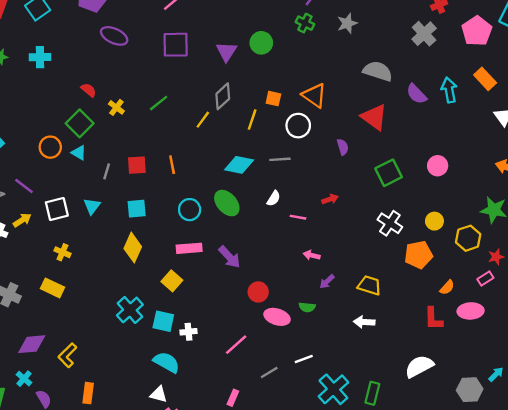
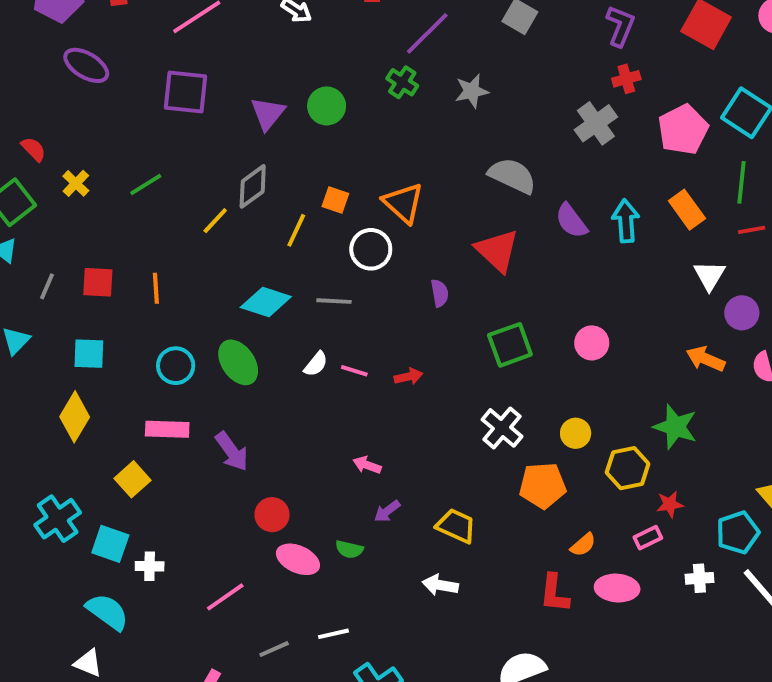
pink line: (298, 217) -> (354, 371), moved

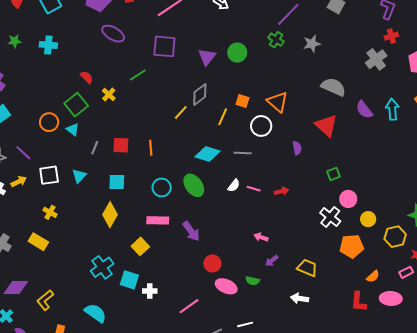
green line: (146, 184) -> (138, 75), moved
pink circle: (592, 343) -> (348, 199), moved
green square: (510, 345) -> (334, 174), size x0.6
cyan semicircle: (107, 612) -> (95, 313), moved

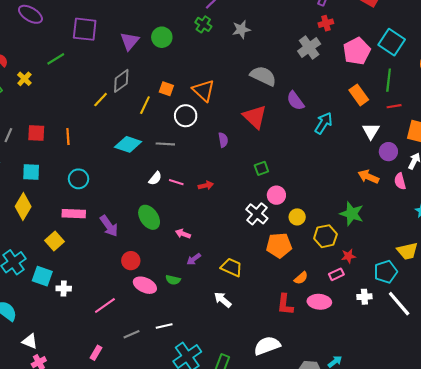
cyan arrow: (392, 109) -> (324, 123), moved, turned 35
green ellipse: (194, 185) -> (149, 217), moved
white arrow: (300, 298) -> (223, 300), turned 30

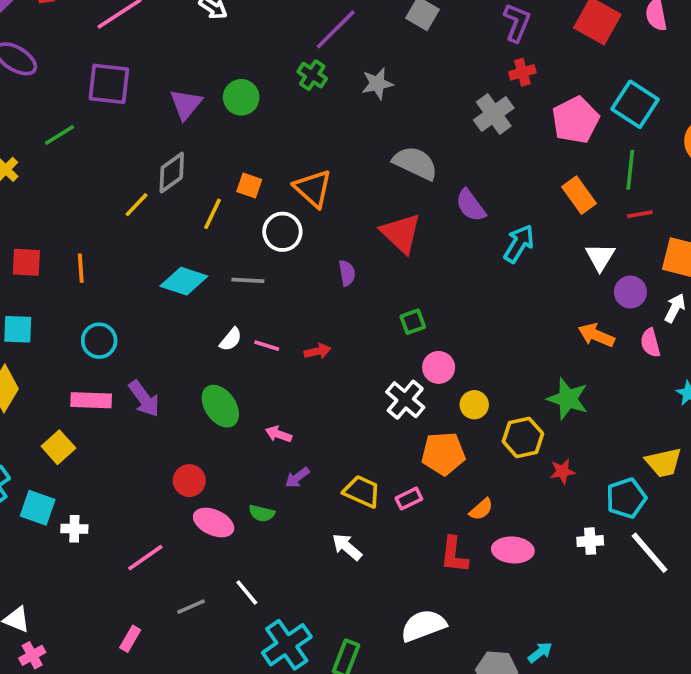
purple arrow: (109, 226) -> (144, 399), moved
pink rectangle: (336, 274) -> (409, 499), moved
white line: (164, 326) -> (247, 593), turned 63

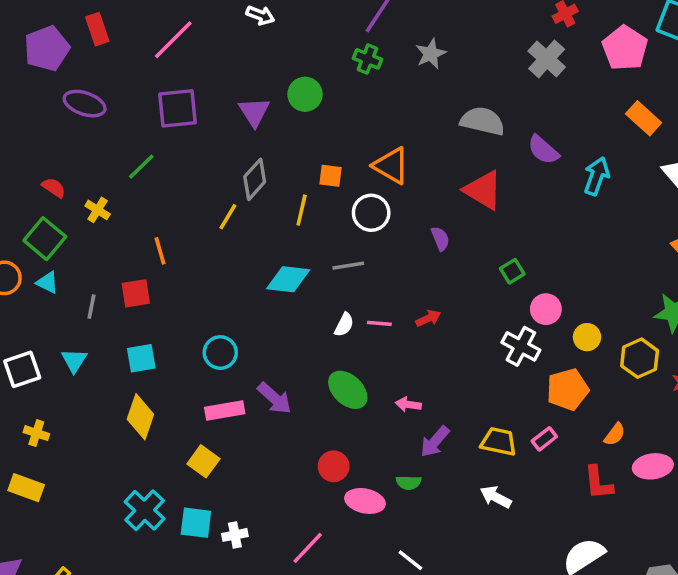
orange line: (81, 268) -> (160, 251), moved
purple arrow: (297, 478) -> (435, 442), size x1.4

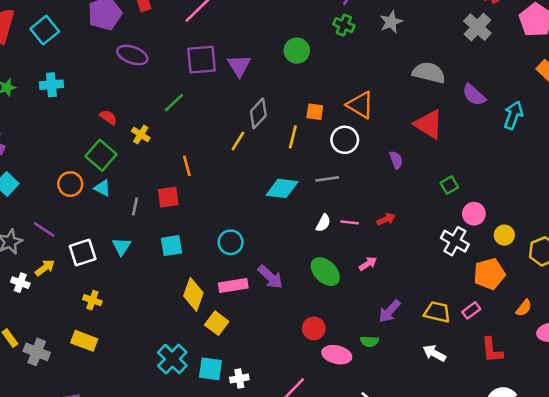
purple triangle: (254, 112) -> (239, 66), moved
pink arrow: (408, 404) -> (368, 264), moved, turned 138
yellow diamond: (140, 417) -> (193, 294), moved
red L-shape: (598, 483) -> (492, 350), moved

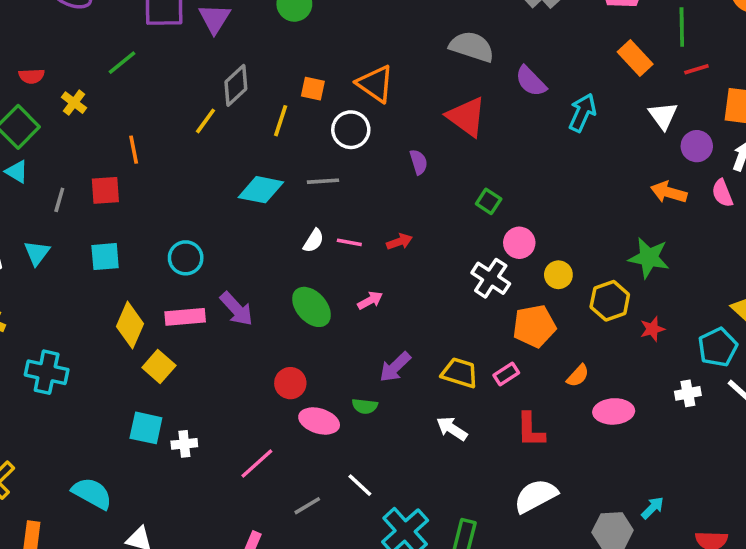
red semicircle: (108, 117) -> (32, 76), turned 138
green square: (449, 185) -> (489, 201), turned -30
cyan cross: (172, 359) -> (47, 372), moved, turned -36

